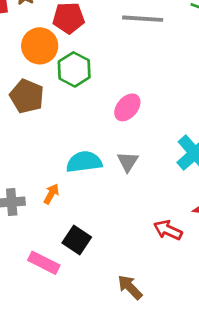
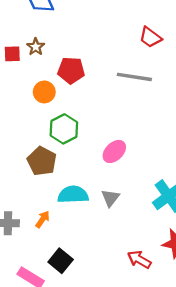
orange circle: (40, 46) -> (44, 92), size x0.7
green hexagon: (74, 69) -> (64, 129), moved
brown pentagon: (27, 96) -> (42, 161), moved

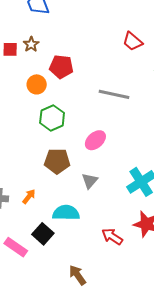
gray line: (134, 77) -> (114, 94), moved
brown pentagon: (42, 161) -> (57, 161), moved, turned -30
cyan semicircle: (73, 195) -> (66, 213), moved

